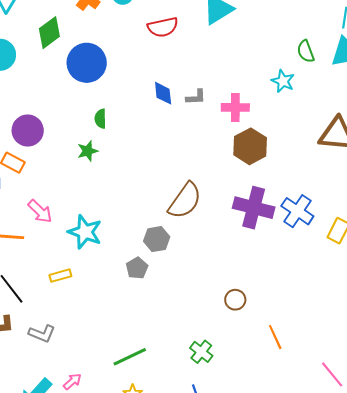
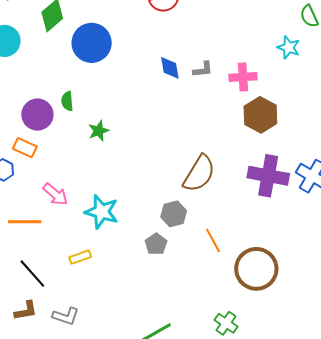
green semicircle: (100, 119) -> (67, 101), moved
brown circle: (235, 300) -> (256, 269), size x2.0
orange line: (275, 337) -> (213, 240), moved

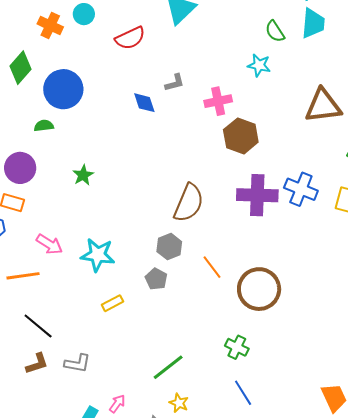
gray L-shape: (203, 70) -> (175, 83), moved
green semicircle: (67, 101) -> (44, 126), moved, turned 96
yellow rectangle: (80, 257) -> (112, 303), moved

